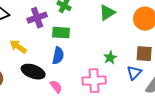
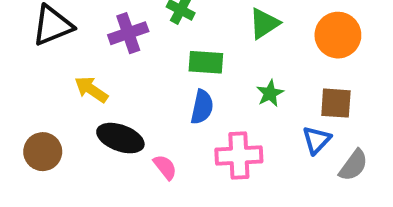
green rectangle: (61, 33) -> (206, 62), moved
blue semicircle: (58, 56) -> (202, 107), moved
green star: (110, 58) -> (270, 93), moved

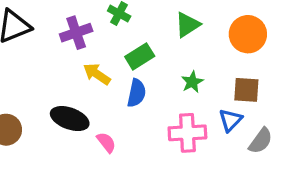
green rectangle: (206, 62) -> (140, 56), turned -36
yellow arrow: (91, 89) -> (97, 74), moved
pink cross: (239, 156) -> (187, 133), moved

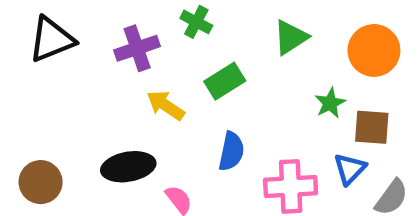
green star: (192, 82) -> (330, 103), moved
blue semicircle: (137, 93) -> (231, 151), moved
black ellipse: (70, 119) -> (128, 167), turned -30

